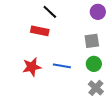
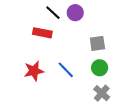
purple circle: (98, 12) -> (75, 13), moved
blue line: (62, 66) -> (66, 70), turned 36

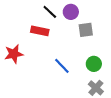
gray square: (97, 43) -> (86, 30), moved
red star: (34, 71) -> (14, 54), moved

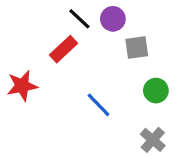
red rectangle: (40, 31) -> (64, 49), turned -54
green circle: (94, 64) -> (156, 91), moved

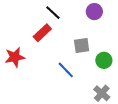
purple circle: (113, 19) -> (94, 12), moved
gray square: (137, 48) -> (82, 45), moved

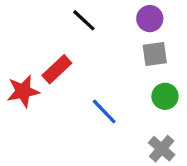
red rectangle: (42, 33) -> (57, 69), moved
gray square: (82, 45) -> (155, 54), moved

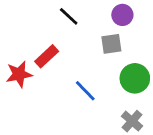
gray square: (155, 54) -> (111, 44), moved
green circle: (165, 96) -> (135, 78), size x1.4

